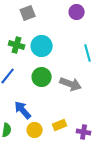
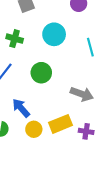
cyan circle: (42, 46) -> (54, 34), moved
gray arrow: (71, 84) -> (82, 94), moved
yellow rectangle: (60, 125) -> (60, 124), size x1.5

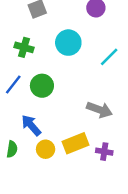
cyan line: (90, 47) -> (109, 57), turned 60
green circle: (41, 73) -> (42, 86), moved

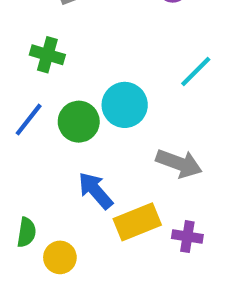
cyan circle: (68, 43) -> (125, 105), moved
blue arrow: (31, 125) -> (95, 191), moved
yellow circle: (46, 149) -> (60, 257), moved

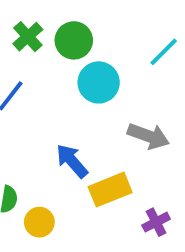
green cross: (47, 55) -> (28, 37), turned 32
green circle: (79, 122) -> (74, 40), moved
purple cross: (187, 237) -> (156, 222), moved, turned -36

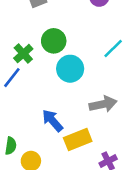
green cross: (28, 37) -> (23, 54), moved
gray arrow: (148, 136) -> (103, 104), turned -32

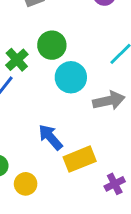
gray arrow: (103, 104) -> (109, 101), moved

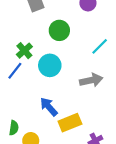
green circle: (52, 45) -> (59, 30), moved
cyan circle: (71, 77) -> (50, 65), moved

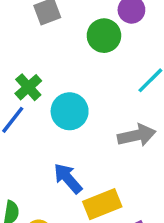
green circle: (59, 30) -> (104, 36), moved

